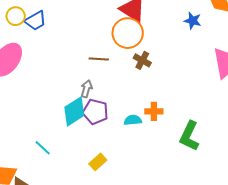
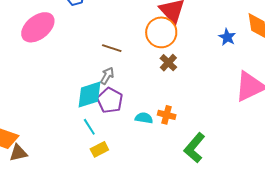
brown line: (99, 59) -> (112, 48), moved
cyan line: (43, 148) -> (89, 127), moved

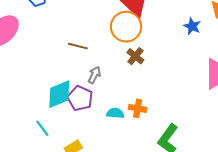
gray arrow: (107, 76) -> (94, 75), moved
cyan line: (89, 127) -> (42, 128), moved

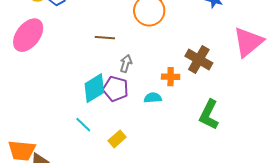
brown cross: (135, 56) -> (199, 59), moved, size x1.5
orange cross: (138, 108) -> (171, 77), moved

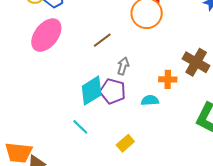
pink ellipse: (28, 35) -> (46, 35), moved
brown line: (105, 38) -> (102, 40), turned -42
yellow rectangle: (117, 139) -> (125, 143), moved

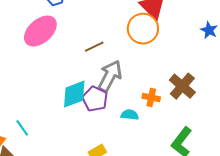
gray arrow: (123, 66) -> (110, 76), size x1.8
cyan line: (80, 127) -> (22, 128), moved

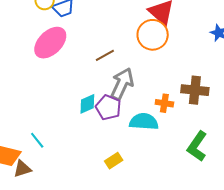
brown cross: (182, 86) -> (195, 90), turned -32
cyan diamond: (74, 94) -> (87, 104), size x0.7
cyan semicircle: (130, 115) -> (144, 122), size x1.6

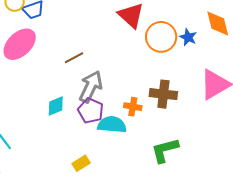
orange circle: (153, 35) -> (161, 37), moved
purple pentagon: (108, 107) -> (91, 111), moved
green L-shape: (197, 146) -> (165, 150), turned 40

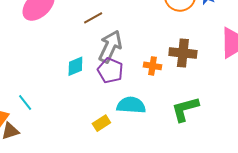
cyan semicircle: (112, 125) -> (131, 105), moved

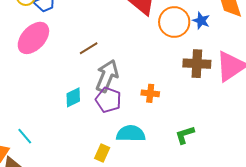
brown cross: (183, 53) -> (197, 64), moved
green L-shape: (185, 109) -> (185, 135), size x0.7
yellow rectangle: (101, 123) -> (102, 153), turned -30

